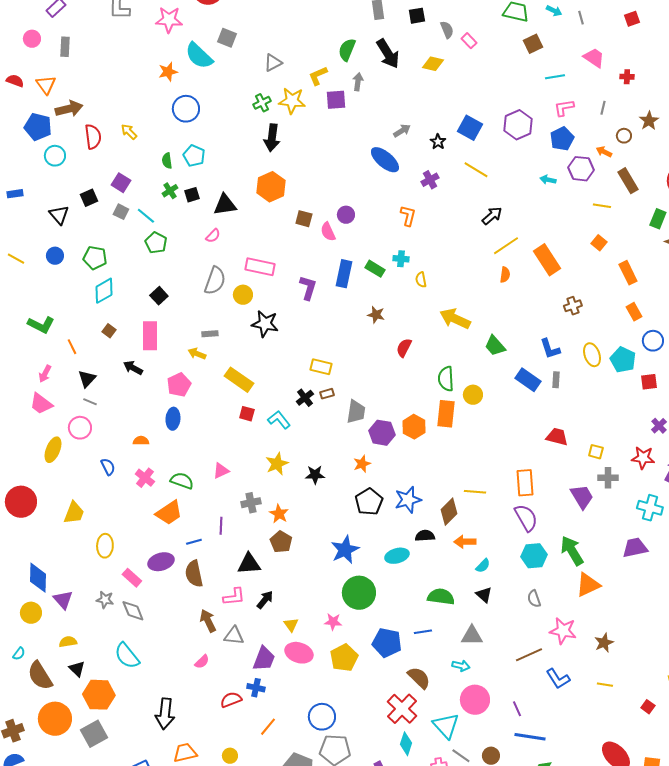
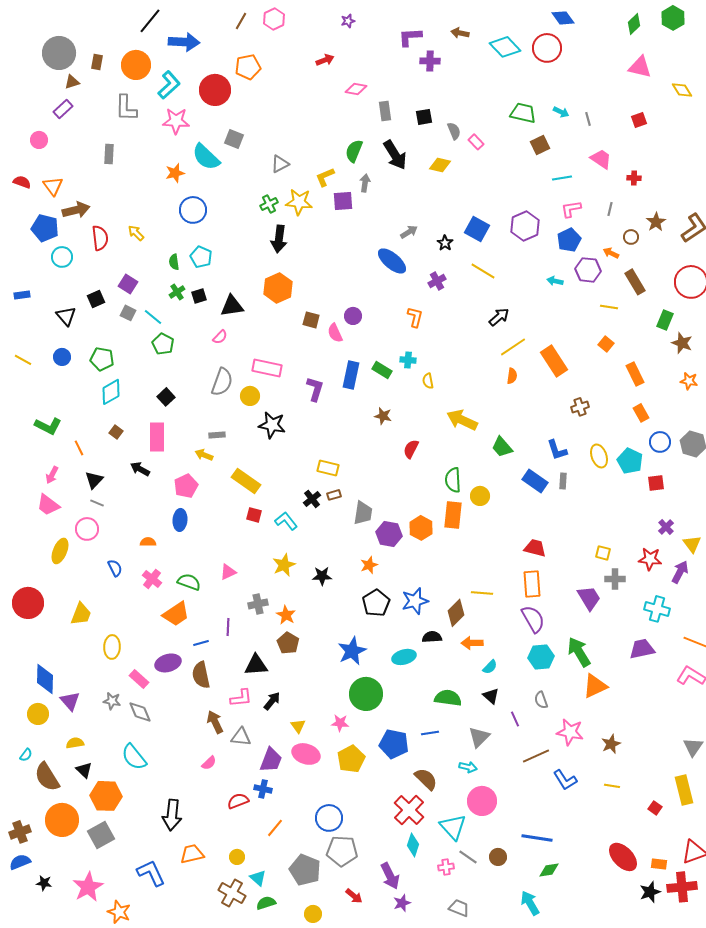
gray rectangle: (65, 47) -> (109, 154), moved
red trapezoid: (557, 437) -> (535, 548), moved
gray triangle: (472, 636) -> (479, 737), turned -45
purple line: (517, 709) -> (515, 719), moved

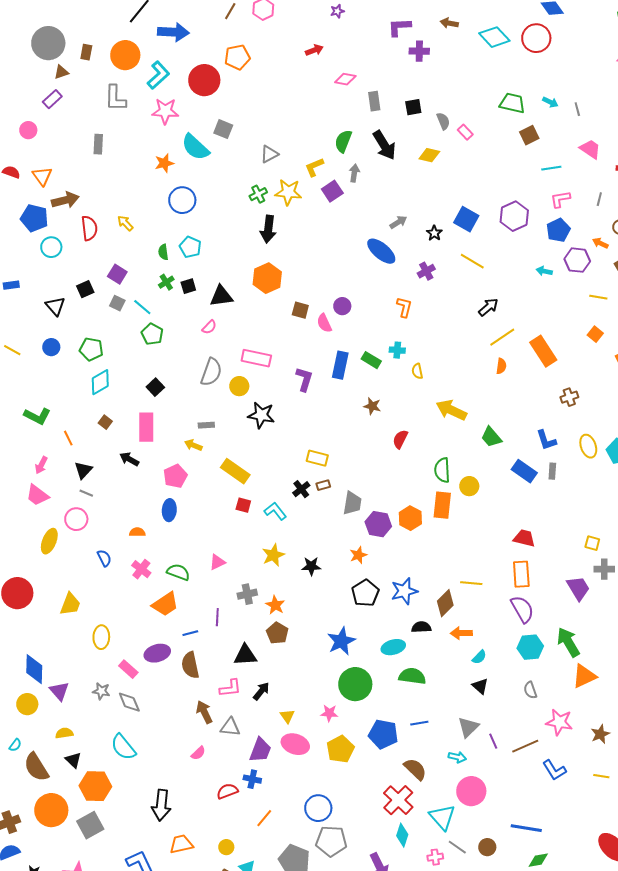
purple square: (343, 201) -> (332, 191), turned -30
green semicircle: (448, 698) -> (412, 676), moved
purple line: (515, 719) -> (493, 741), moved

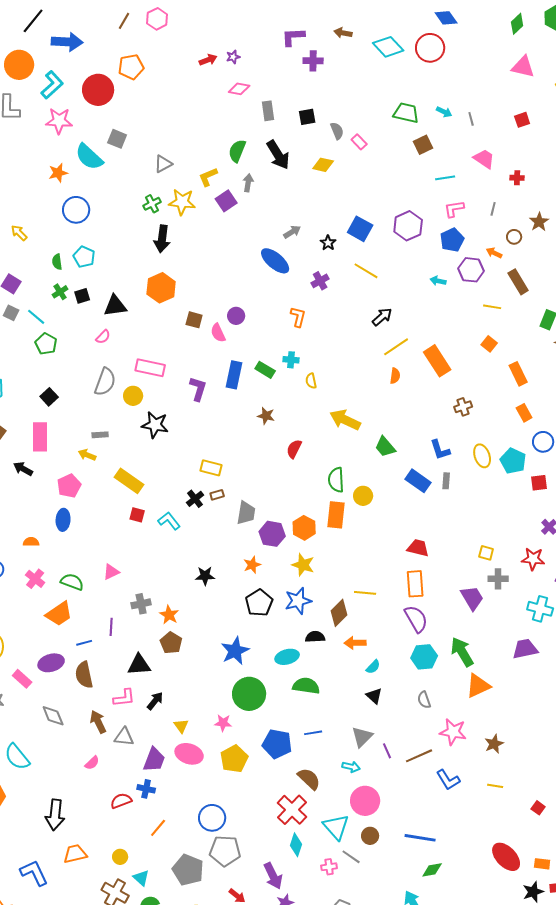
purple star: (337, 11) -> (233, 57), moved
yellow star: (273, 555) -> (303, 565), moved, turned -30
gray diamond: (129, 702) -> (53, 716), moved
brown circle: (487, 847) -> (370, 836), moved

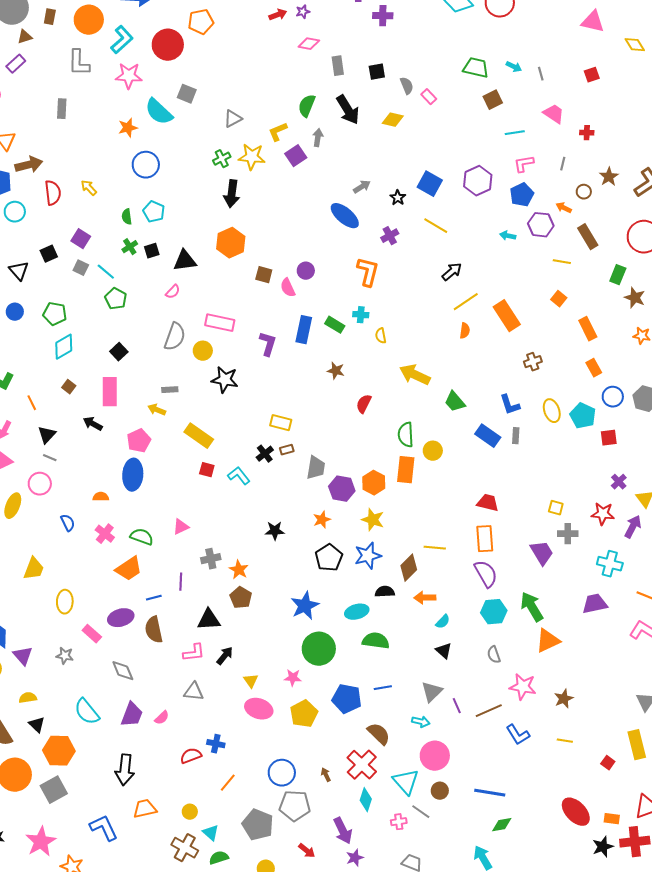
orange L-shape: (298, 317) -> (368, 272), size x1.4
blue ellipse: (63, 520) -> (133, 475), size x1.4
brown arrow: (98, 722) -> (326, 775), moved, size x0.6
purple trapezoid: (154, 760) -> (132, 715), moved

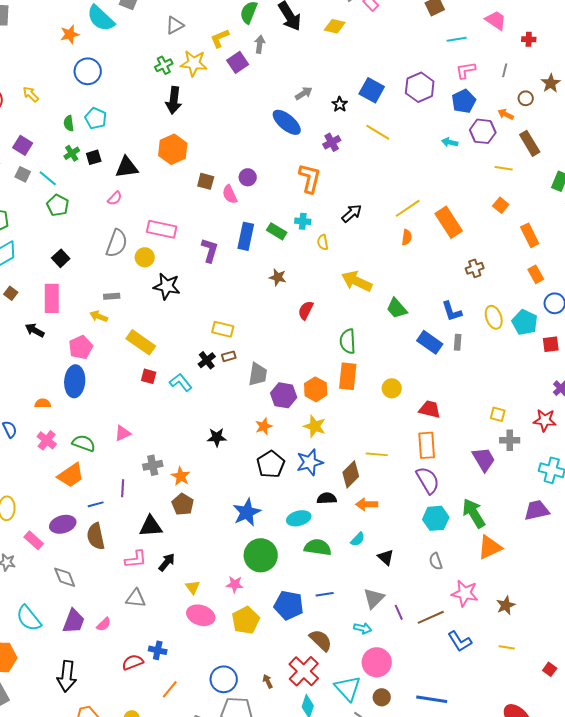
black arrow: (452, 272) -> (352, 213), moved
yellow circle: (433, 451) -> (392, 388), moved
cyan semicircle: (443, 622) -> (358, 539), moved

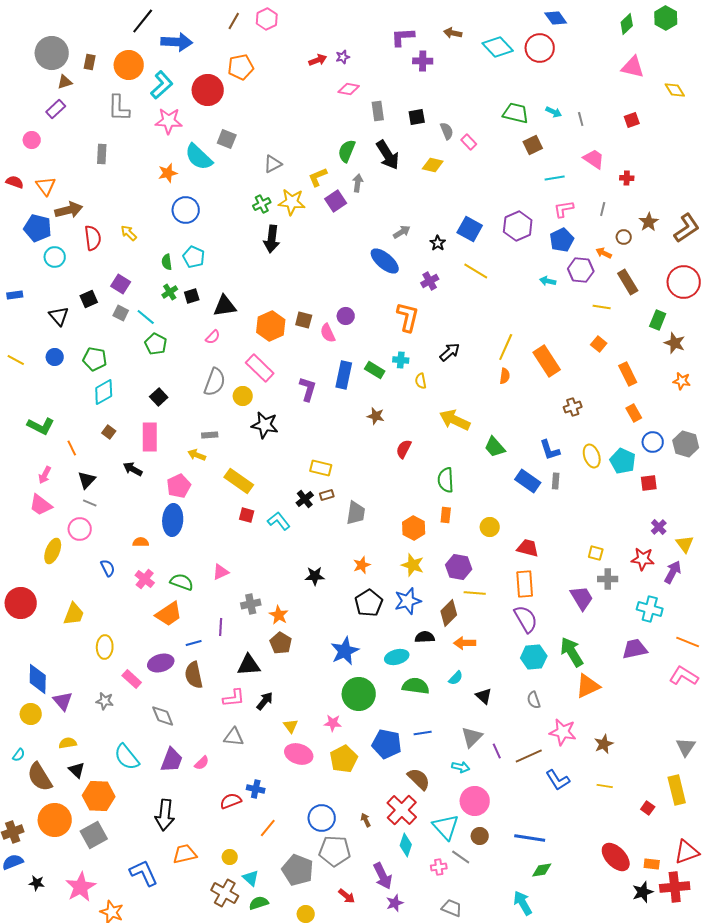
orange hexagon: (173, 149) -> (271, 326), moved
yellow line: (408, 208) -> (506, 347), turned -32
pink rectangle: (162, 229) -> (260, 368), turned 32
orange rectangle: (348, 376) -> (446, 515), size x0.6
purple hexagon: (284, 395) -> (459, 567), moved

